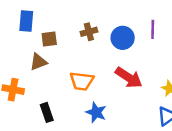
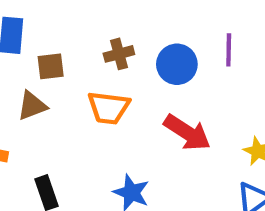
orange trapezoid: (82, 81) -> (109, 108), moved

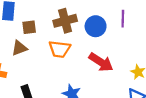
brown cross: (119, 54) -> (65, 21), size x1.5

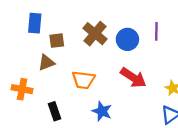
brown cross: (65, 21) -> (95, 34), turned -35
orange trapezoid: (60, 49) -> (83, 80), moved

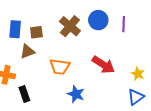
blue rectangle: (35, 23) -> (15, 29), moved
blue circle: (127, 39) -> (98, 20), moved
black rectangle: (54, 111) -> (24, 94), moved

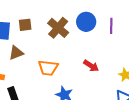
brown square: (36, 32) -> (25, 25), moved
red arrow: (103, 65) -> (91, 66), size x0.7

